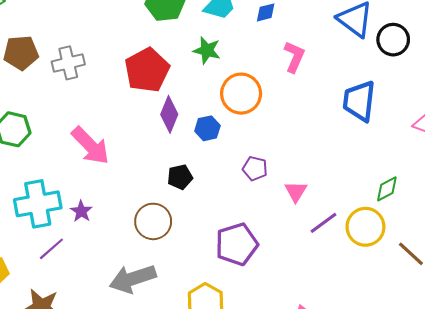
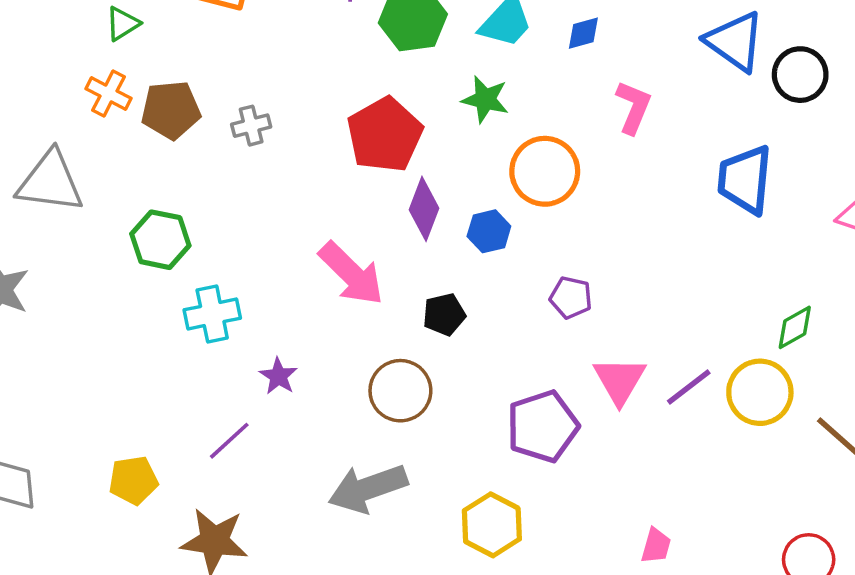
gray cross: (68, 63) -> (251, 126), size x0.7
pink arrow: (90, 146) -> (351, 274), moved
pink triangle: (296, 191) -> (620, 380), moved, size x1.4
cyan cross: (38, 204) -> (212, 314), moved, size x0.7

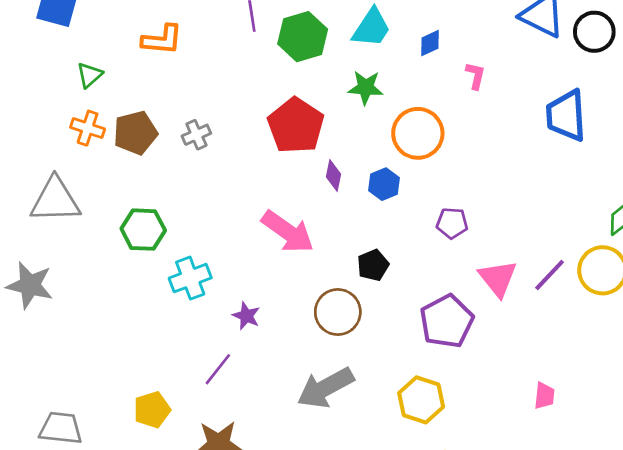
blue diamond: (583, 33) -> (430, 43), moved
pink L-shape: (633, 107) -> (475, 76), size x0.7
purple diamond: (424, 209) -> (333, 175), size x0.7
black pentagon: (444, 315) -> (373, 265), moved

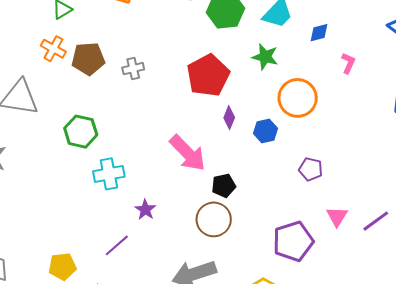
black pentagon: (373, 265) -> (224, 186), moved
pink triangle: (498, 278) -> (337, 216), size x0.7

